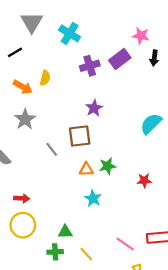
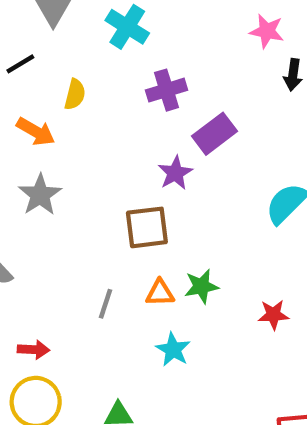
purple rectangle: (120, 59) -> (214, 134), moved
yellow semicircle: (45, 78) -> (75, 94), moved
gray line: (52, 149) -> (105, 304), moved, turned 56

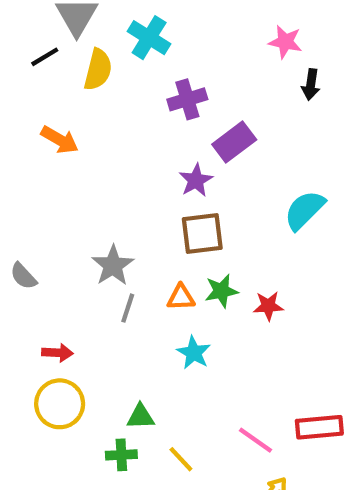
black line: (20, 64) -> (45, 57), moved
yellow semicircle: (75, 94) -> (98, 70), moved, size x1.4
gray star: (40, 195) -> (113, 265), moved
brown square: (147, 227) -> (202, 234), moved
red star: (273, 315) -> (268, 306), moved

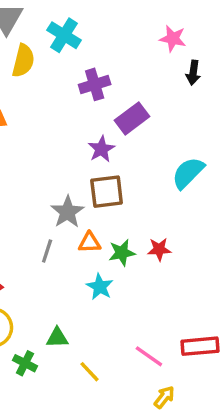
gray star: (113, 265) -> (67, 212), moved
green star: (221, 291) -> (122, 253), moved
green cross: (121, 455) -> (25, 363), moved, turned 30

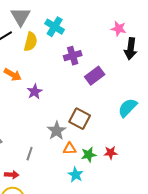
black arrow: (193, 73) -> (131, 49), size x1.5
purple star: (101, 149) -> (35, 92), moved
brown square: (107, 192) -> (80, 119), turned 35
gray line: (47, 251) -> (30, 154), moved

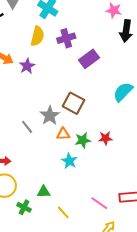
yellow semicircle: (31, 42) -> (37, 36), moved
purple star: (35, 92) -> (27, 66), moved
gray line: (30, 154) -> (27, 127), moved, turned -56

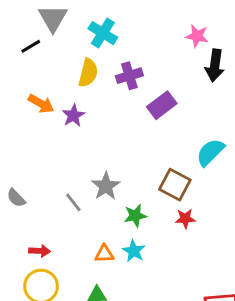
brown square: (74, 103) -> (175, 185), moved
orange triangle: (63, 134) -> (104, 254), moved
green star: (83, 140) -> (135, 216), moved

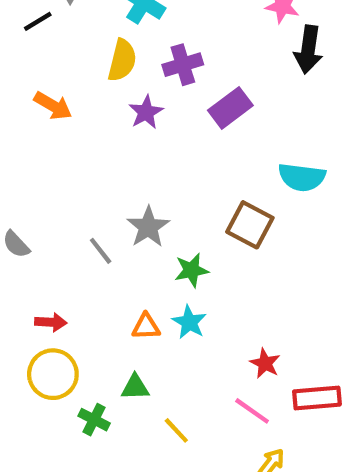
purple star: (73, 115) -> (146, 112), moved
cyan semicircle: (210, 152) -> (302, 177), turned -128
red star: (185, 219) -> (265, 363), moved, turned 30

